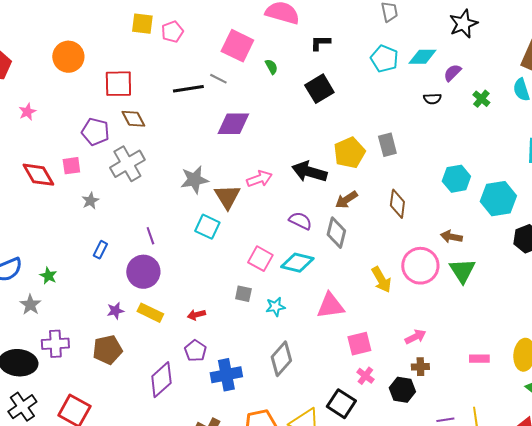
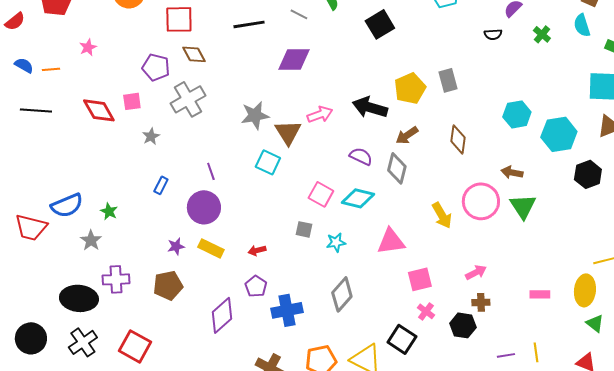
gray line: (218, 79) -> (299, 14), moved

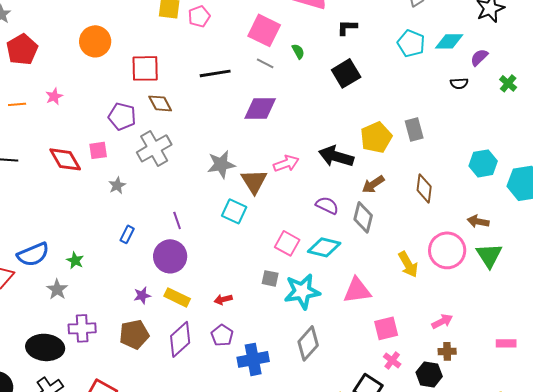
orange line: (51, 69) -> (17, 104), moved
cyan star: (336, 242) -> (302, 291), size x1.8
purple diamond: (222, 315) -> (180, 339), moved

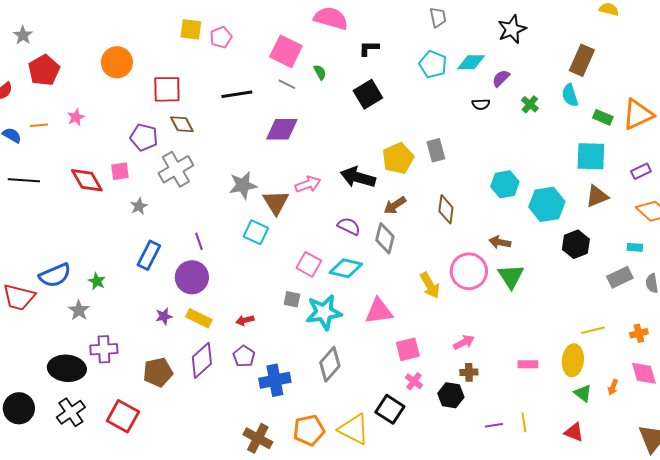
blue rectangle: (127, 234) -> (149, 255), size x1.6
brown pentagon: (134, 334) -> (158, 372), moved

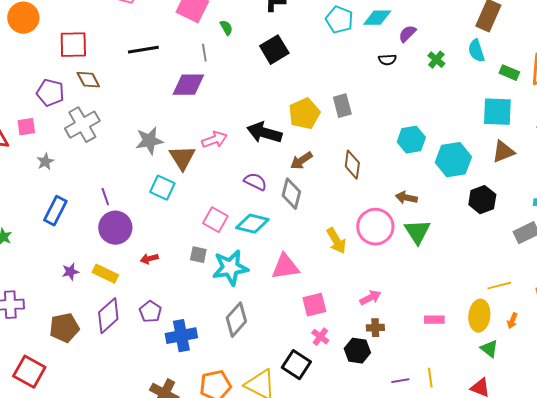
gray line: (287, 84) -> (204, 53), moved, turned 54
purple circle: (192, 277) -> (115, 228), moved
red arrow: (245, 320) -> (149, 259), moved
orange arrow: (613, 387) -> (512, 321), moved

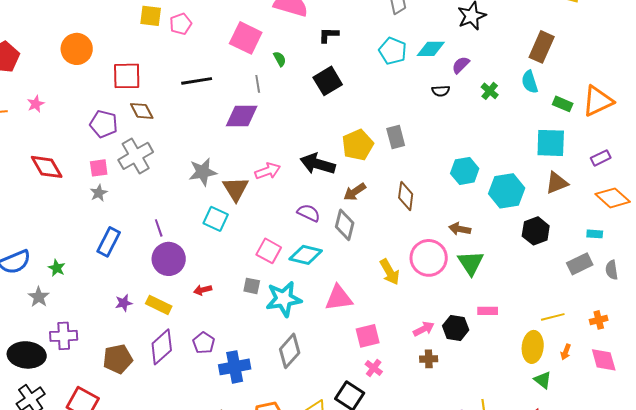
pink square: (26, 127) -> (99, 168), moved
pink rectangle: (434, 320) -> (488, 311), moved
black hexagon: (357, 351) -> (456, 328), moved

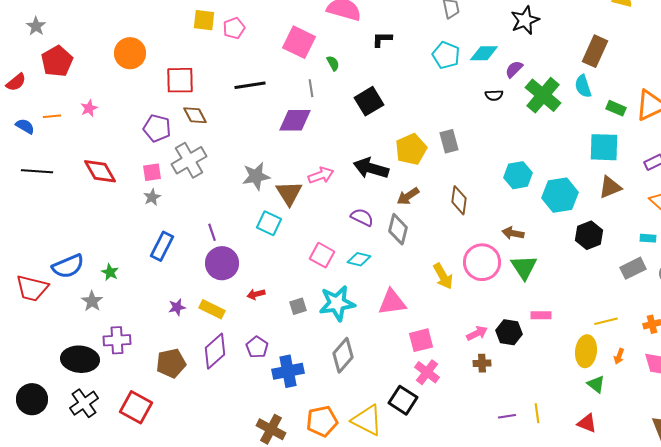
black square: (328, 81) -> (369, 101), moved
green cross: (490, 91) -> (543, 95), size x2.0
cyan diamond: (306, 255) -> (359, 259), size x0.7
gray square: (252, 286) -> (298, 306), moved, turned -30
pink cross: (374, 368) -> (427, 372), size x1.4

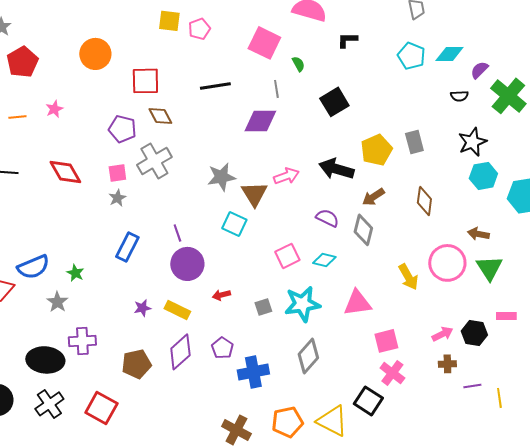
black star: (525, 20) -> (472, 142), moved
pink square: (322, 255) -> (287, 256), turned 35
yellow line: (537, 413) -> (499, 398), moved
purple line: (507, 416) -> (472, 386), moved

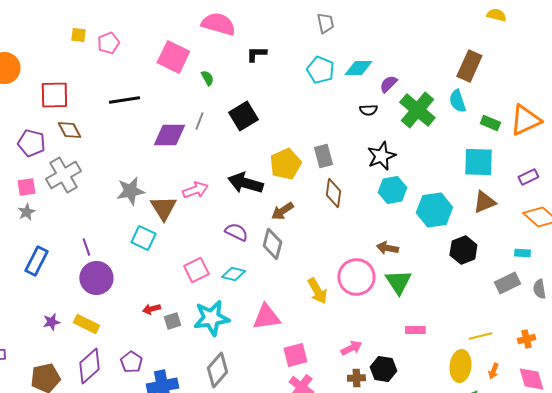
yellow square: (169, 21) -> (78, 35), size x0.7
gray line: (276, 89) -> (199, 121), moved, turned 30
brown diamond: (424, 201) -> (333, 193), moved
red arrow: (221, 295) -> (151, 309), moved
black hexagon: (474, 333) -> (383, 369), moved

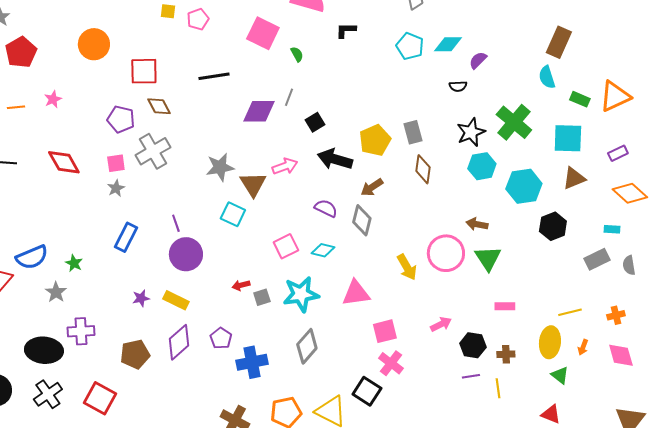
green cross: (417, 110) -> (514, 122), moved
black square: (243, 116) -> (315, 122), moved, size x0.7
brown cross: (356, 378) -> (506, 354), moved

